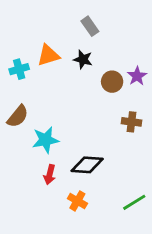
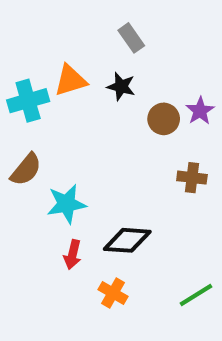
cyan cross: (19, 69) -> (28, 101), size x1.4

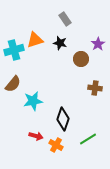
purple star: (200, 111) -> (98, 44), moved
black diamond: (127, 240) -> (63, 119), turned -75
red arrow: (73, 254) -> (36, 136), moved, turned -88
green line: (196, 295) -> (88, 139), moved

